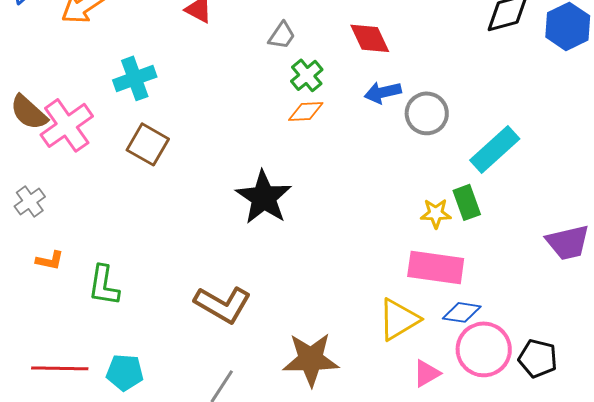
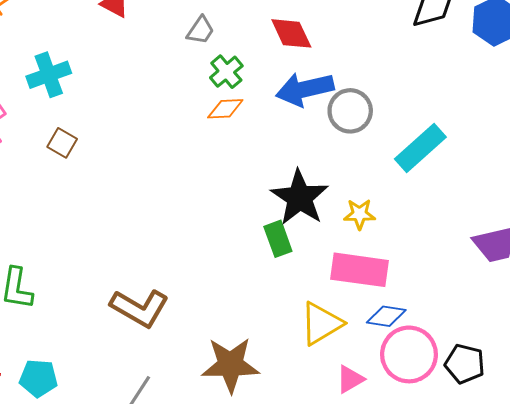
blue arrow: (383, 92) -> (305, 89), size x1.5
brown square: (148, 144) -> (62, 143), size x0.7
black star: (264, 197) -> (300, 198), moved
green rectangle: (467, 202) -> (278, 239), moved

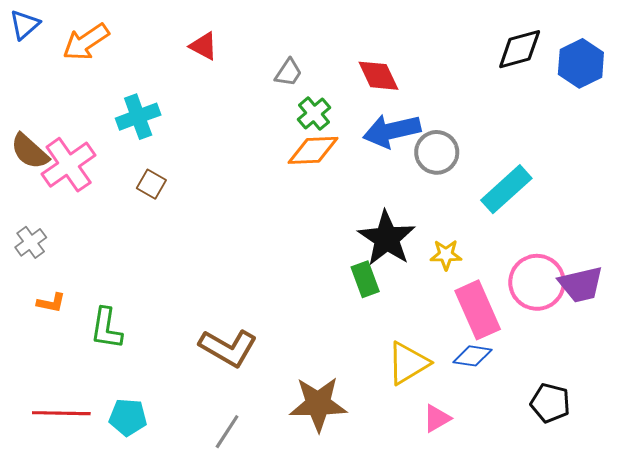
orange diamond: (225, 109) -> (313, 150), size x1.4
pink rectangle: (359, 270) -> (478, 310), moved, turned 58
pink circle: (409, 354) -> (537, 282), moved

